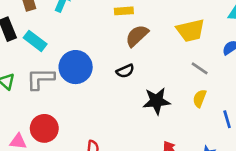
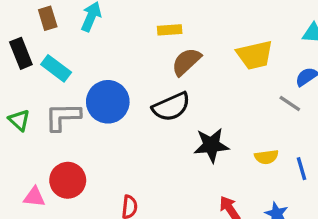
gray line: (200, 68) -> (290, 103), moved
black semicircle: (125, 71) -> (171, 107), size x1.6
yellow semicircle: (200, 98) -> (266, 157), moved, turned -120

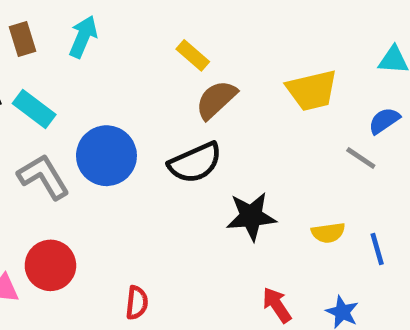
yellow rectangle: (170, 30) -> (193, 55), turned 45
gray L-shape: (63, 117) -> (43, 177), turned 60

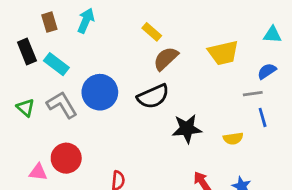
gray line: (361, 158) -> (253, 94), turned -42
blue line: (377, 249) -> (263, 117), moved

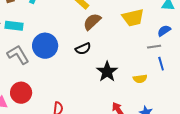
cyan rectangle: (56, 64) -> (14, 26), turned -30
black semicircle: (153, 96) -> (83, 49), size x0.7
black star: (187, 129) -> (107, 72), turned -30

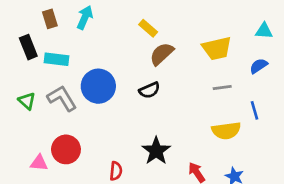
gray line: (154, 47) -> (222, 87), moved
black star: (107, 72) -> (156, 151), moved
yellow semicircle: (140, 79) -> (226, 131), size x1.5

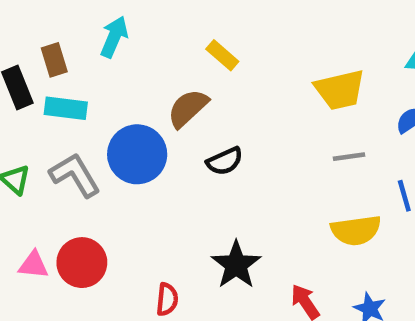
brown rectangle: (50, 19) -> (54, 60), moved
brown semicircle: (162, 54) -> (188, 108), moved
pink triangle: (39, 163) -> (33, 265), moved

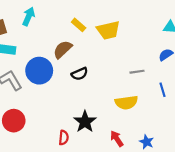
yellow trapezoid: (340, 90) -> (108, 30), moved
yellow semicircle: (356, 230) -> (126, 103), moved
red semicircle: (167, 299) -> (64, 138), moved

